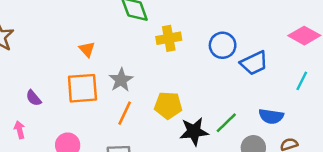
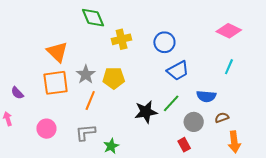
orange triangle: (87, 49) -> (57, 52), size x1.6
blue trapezoid: (254, 63) -> (178, 71), moved
yellow pentagon: (168, 105) -> (114, 78), moved

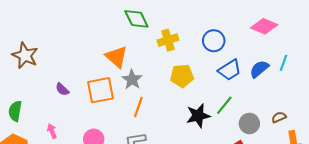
pink diamond: (229, 31) -> (264, 26), moved
orange triangle: (57, 52) -> (116, 57), moved
yellow pentagon: (114, 78) -> (182, 76), moved
purple semicircle: (17, 93) -> (62, 89), moved
blue semicircle: (206, 96) -> (259, 69), moved, turned 138

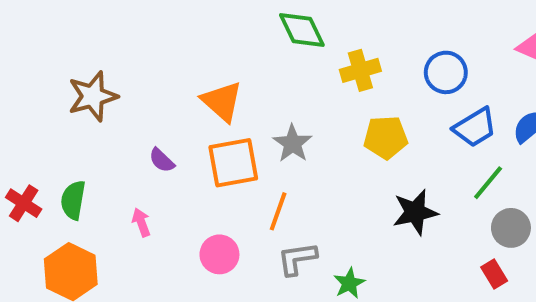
brown star: (25, 55) -> (93, 96), turned 30
orange triangle: (116, 57) -> (222, 101), moved
green line: (224, 105) -> (488, 183), moved
orange line: (138, 107) -> (278, 211), moved
pink arrow: (52, 131) -> (141, 222), moved

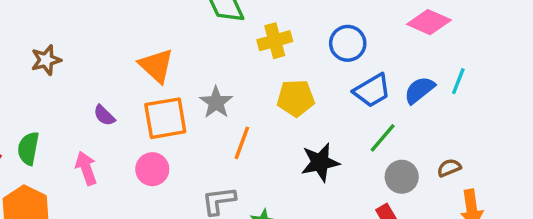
brown star: (93, 96) -> (46, 60), size x0.7
orange line: (278, 211) -> (242, 143), moved
pink arrow: (141, 222) -> (86, 168), size x1.4
pink circle: (219, 254) -> (152, 169), moved

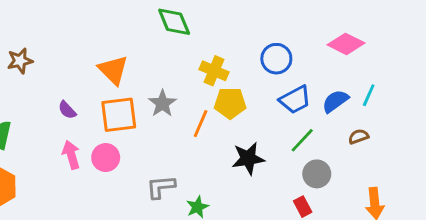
yellow cross: (275, 41) -> (214, 71), moved, turned 36
orange line: (242, 143) -> (201, 124), moved
pink arrow: (86, 168) -> (71, 155), moved
brown semicircle: (449, 168) -> (358, 137), moved

